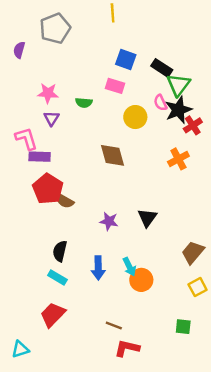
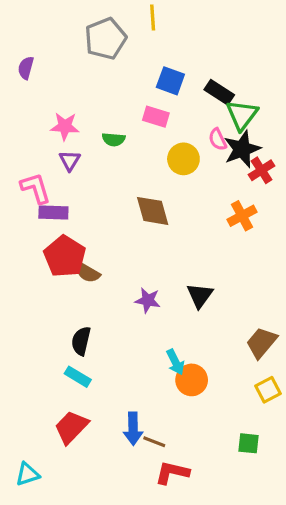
gray pentagon: (55, 28) -> (105, 39), moved
blue arrow: (98, 268) -> (133, 429), moved

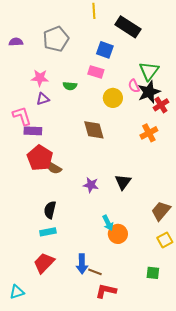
gray pentagon: (105, 39) -> (56, 39), moved
purple semicircle: (26, 68) -> (16, 42), turned 72
black rectangle: (219, 92) -> (128, 27), moved, size x1.4
purple triangle: (70, 161) -> (43, 99), turned 40
cyan rectangle: (78, 377) -> (48, 232), turned -42

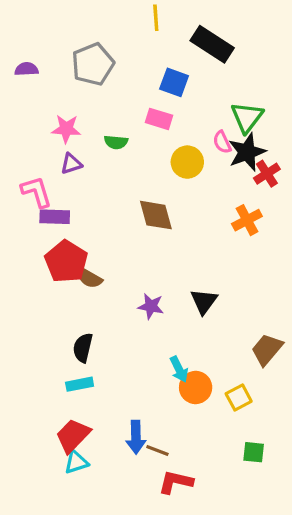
yellow square: (165, 240) -> (239, 397), moved
cyan triangle: (17, 292) -> (76, 462), moved

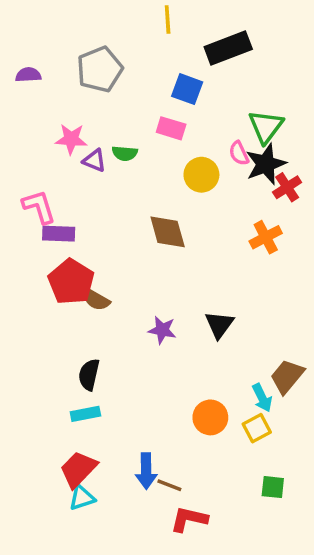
black rectangle: (212, 44) -> (228, 48), turned -54
purple triangle: (71, 164) -> (94, 160), moved, turned 40
cyan arrow: (179, 369) -> (262, 398), moved

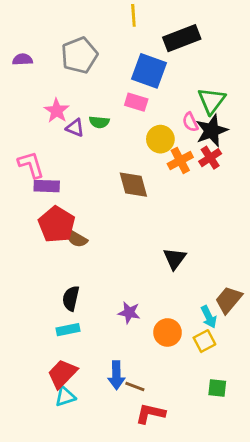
blue square: (187, 89) -> (149, 71), size x1.4
pink star: (71, 139) -> (57, 111), turned 30
red cross: (287, 187) -> (210, 158), moved
orange cross: (266, 237) -> (180, 160), moved
purple star: (162, 330) -> (129, 313), moved

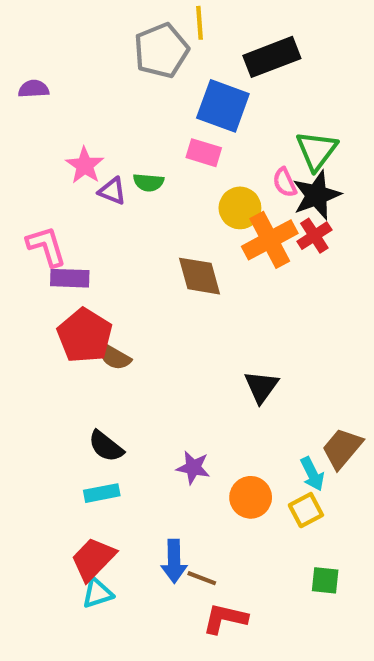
gray pentagon: (79, 55) -> (161, 51), moved
orange cross: (180, 160) -> (270, 240), size x1.4
black semicircle: (71, 298) -> (106, 446), turned -65

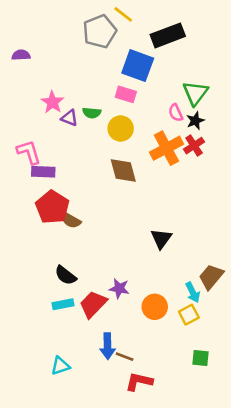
yellow line: (200, 23) -> (123, 14), turned -48
black star: (317, 195) -> (195, 121), size x0.6
yellow circle: (240, 208) -> (121, 128), moved
red trapezoid: (93, 559) -> (93, 304), moved

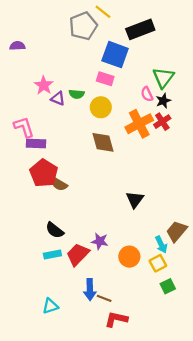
green square: (201, 358) -> (168, 286), moved, turned -32

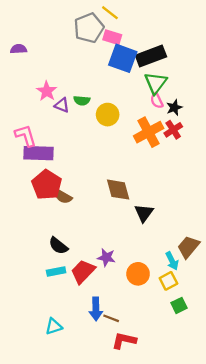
black rectangle: (140, 29) -> (151, 56), moved
green triangle: (163, 78) -> (156, 83), moved
pink rectangle: (105, 79) -> (112, 37), moved
brown diamond: (103, 142) -> (118, 190), moved
purple rectangle: (36, 144) -> (38, 153), size x1.4

